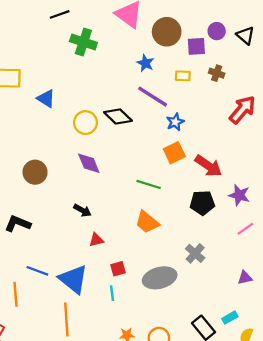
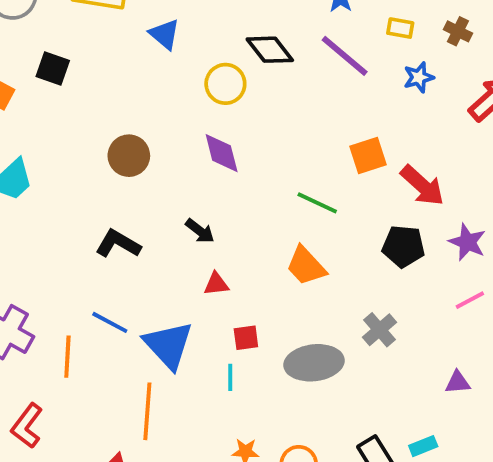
black diamond: (118, 116) -> (270, 50), moved
blue star: (175, 122) -> (419, 77), moved
black L-shape: (18, 224) -> (118, 244), moved

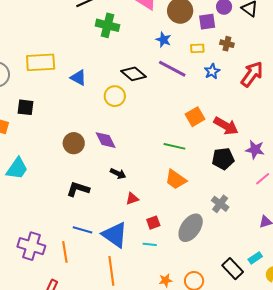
purple diamond: (222, 153) -> (106, 140), moved
gray ellipse: (314, 363) -> (191, 228), turned -36
cyan line: (230, 377) -> (150, 244), turned -72

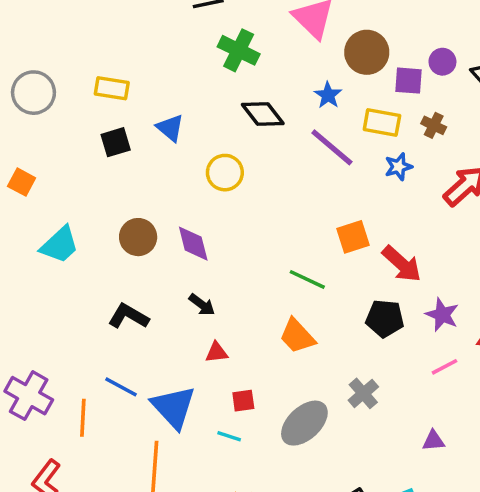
yellow rectangle: (197, 48) -> (382, 122), size x1.5
yellow rectangle: (41, 62) -> (112, 88), size x0.7
black diamond: (133, 74) -> (263, 114), moved
black square: (25, 107) -> (116, 142), moved, turned -36
cyan trapezoid: (17, 168) -> (60, 245), moved

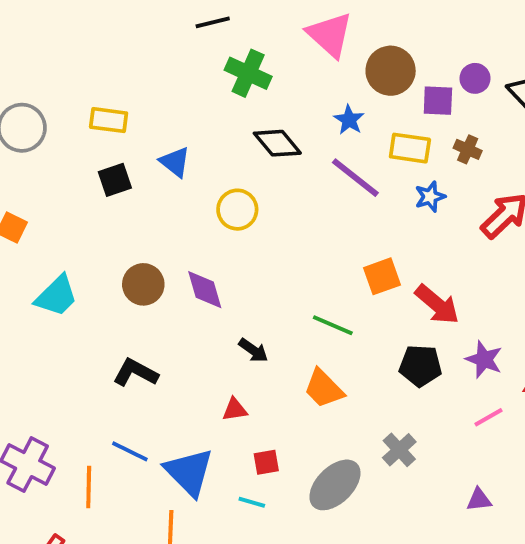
black arrow: (202, 305) -> (253, 350), moved

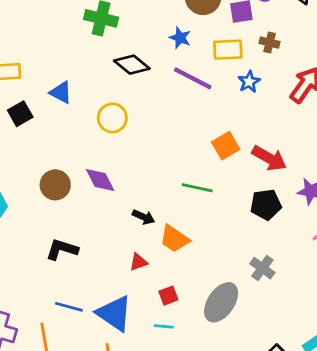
orange trapezoid: (324, 389) -> (174, 239), moved

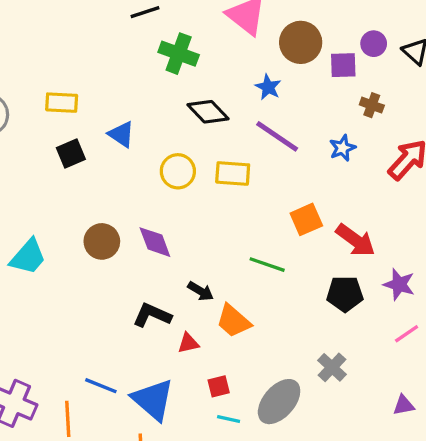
yellow rectangle: (228, 50) -> (233, 173), moved
black L-shape: (62, 249) -> (152, 315), moved
cyan line: (164, 326) -> (229, 419), moved

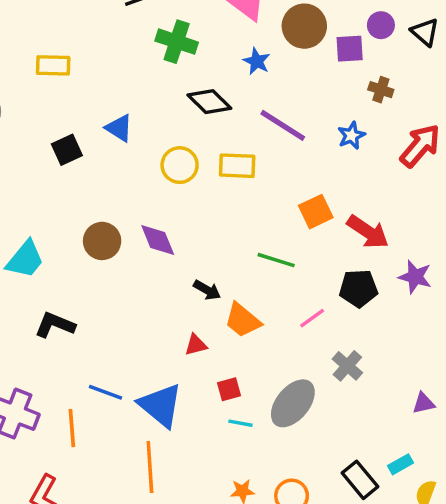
blue star: (268, 87) -> (257, 61), moved
yellow rectangle: (62, 103) -> (53, 65), moved
black L-shape: (152, 315) -> (55, 325), moved
pink line: (407, 334) -> (312, 318), moved

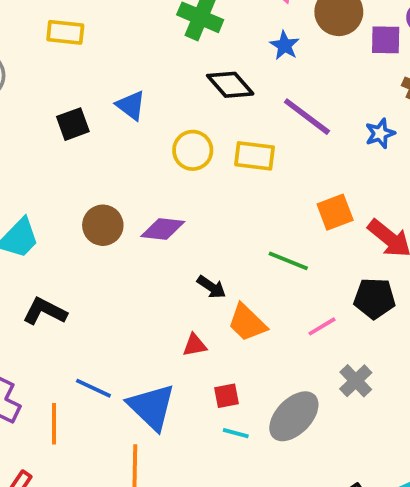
purple diamond: (158, 240) -> (163, 229), turned -66

